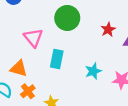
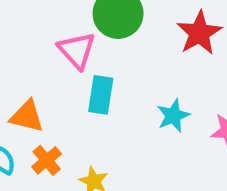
red star: (108, 30) -> (199, 33), size x1.5
pink triangle: (33, 38) -> (77, 50), moved

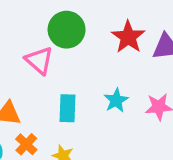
cyan rectangle: (101, 95) -> (68, 108), moved

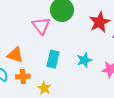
orange cross: (26, 144) -> (23, 76), turned 32

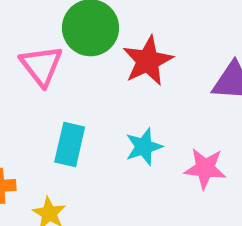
red star: (100, 22) -> (148, 61), moved

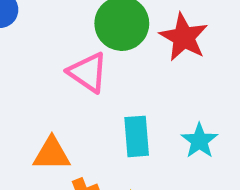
cyan star: (144, 147) -> (199, 141), moved

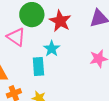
cyan star: (199, 141) -> (52, 49), moved

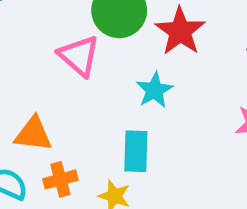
cyan rectangle: (38, 66) -> (136, 151), moved

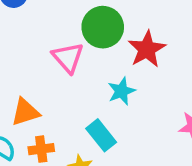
orange triangle: (33, 134) -> (25, 112), turned -32
cyan rectangle: (136, 151) -> (101, 135), turned -48

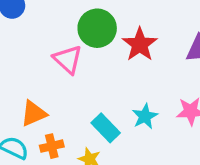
cyan star: (121, 91) -> (145, 116), moved

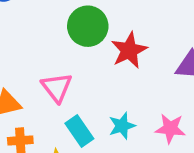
pink triangle: (68, 59) -> (57, 87), moved

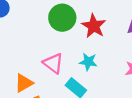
cyan star: (122, 126) -> (88, 62), moved, turned -30

